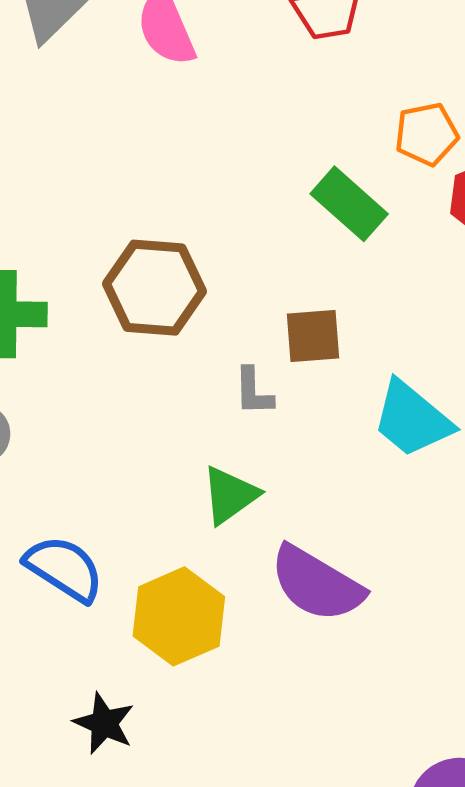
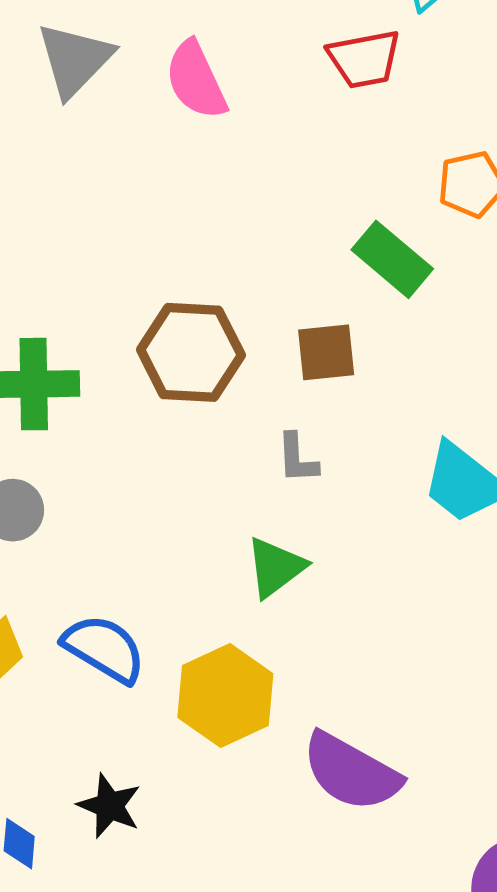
brown square: (313, 336) -> (326, 352), moved
purple semicircle: (317, 584) -> (351, 772), moved
black star: (104, 723) -> (109, 806), moved

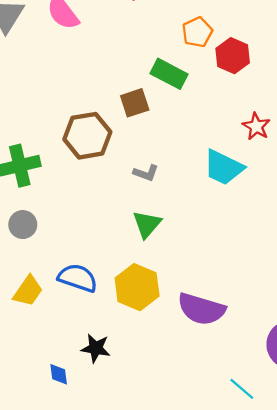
brown square: (326, 352) -> (135, 103), moved
gray L-shape: (297, 458) -> (146, 173), turned -55

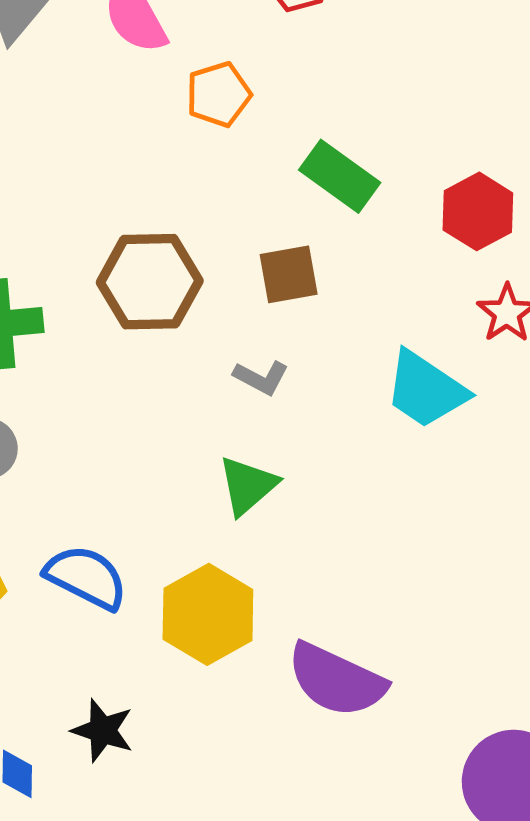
orange pentagon: (197, 32) -> (219, 94), moved
red hexagon: (233, 56) -> (478, 211), moved
brown square: (135, 103) -> (289, 274), moved

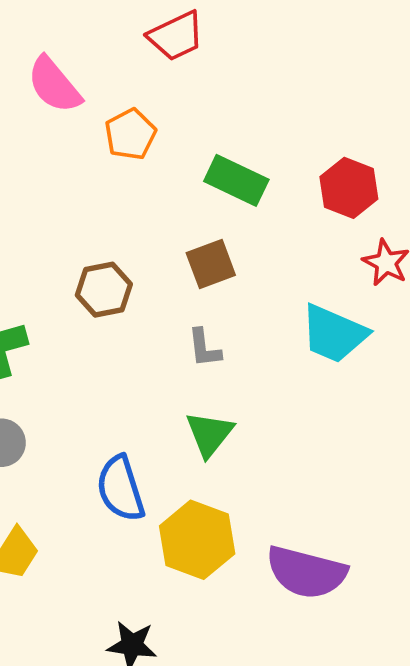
brown hexagon: (150, 282) -> (104, 290), size x0.7
gray L-shape: (261, 378) -> (204, 348), turned 66
blue semicircle: (86, 577) -> (121, 489), moved, turned -124

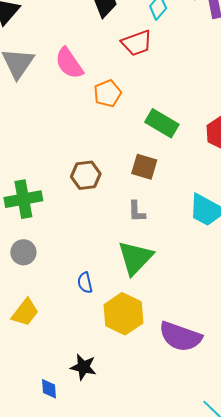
brown square: (211, 264) -> (144, 167), turned 32
green triangle: (209, 434) -> (135, 258), size x1.4
blue semicircle: (121, 489) -> (85, 283), size x0.6

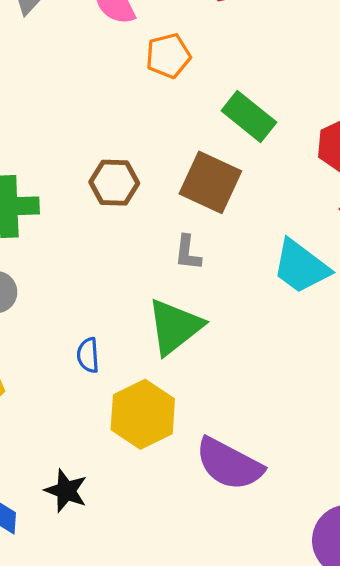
brown square: (144, 167) -> (210, 182), size x1.4

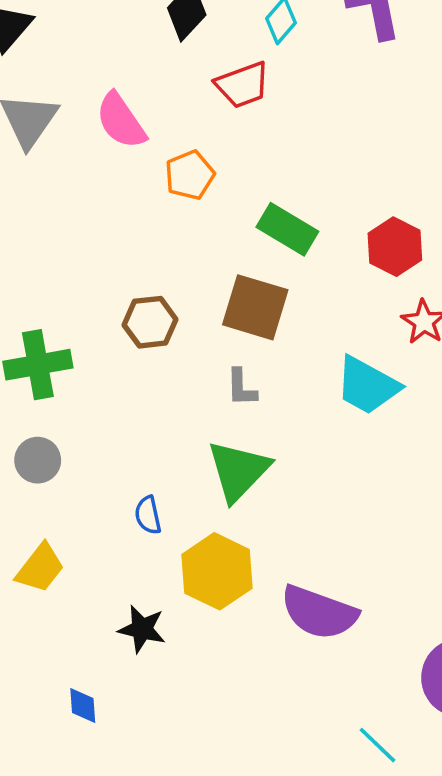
black star: (66, 491) -> (142, 629), moved

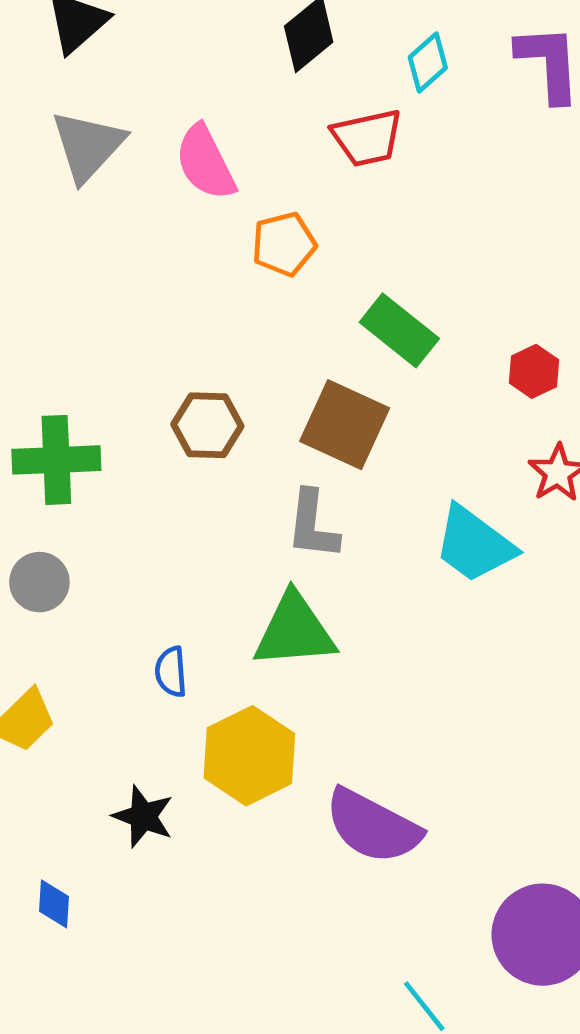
red hexagon: (395, 247) -> (534, 371), size x0.7
gray L-shape: (241, 388) -> (313, 525), size x1.4
green triangle: (238, 471) -> (294, 631), turned 34

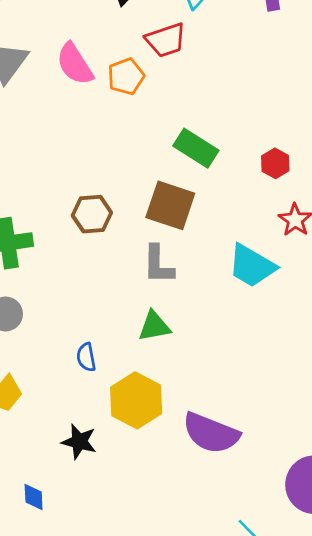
orange pentagon: (284, 244) -> (126, 76), moved
green triangle: (294, 631) -> (154, 326), size x0.7

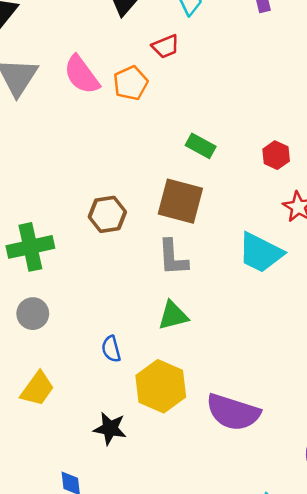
red trapezoid: (166, 40) -> (165, 46), size x0.7
green rectangle: (196, 148) -> (201, 146), size x0.7

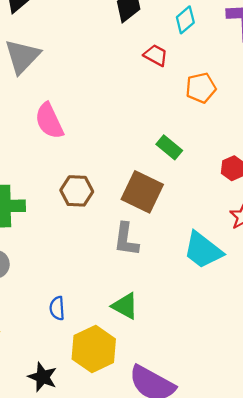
red trapezoid: (165, 46) -> (156, 55), turned -140
pink semicircle: (82, 75) -> (49, 121), moved
orange pentagon: (131, 83) -> (201, 88), moved
green triangle: (173, 315) -> (125, 306), moved, turned 32

